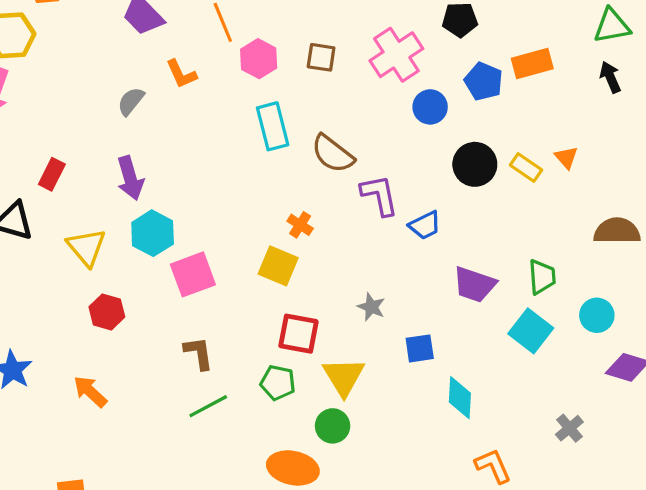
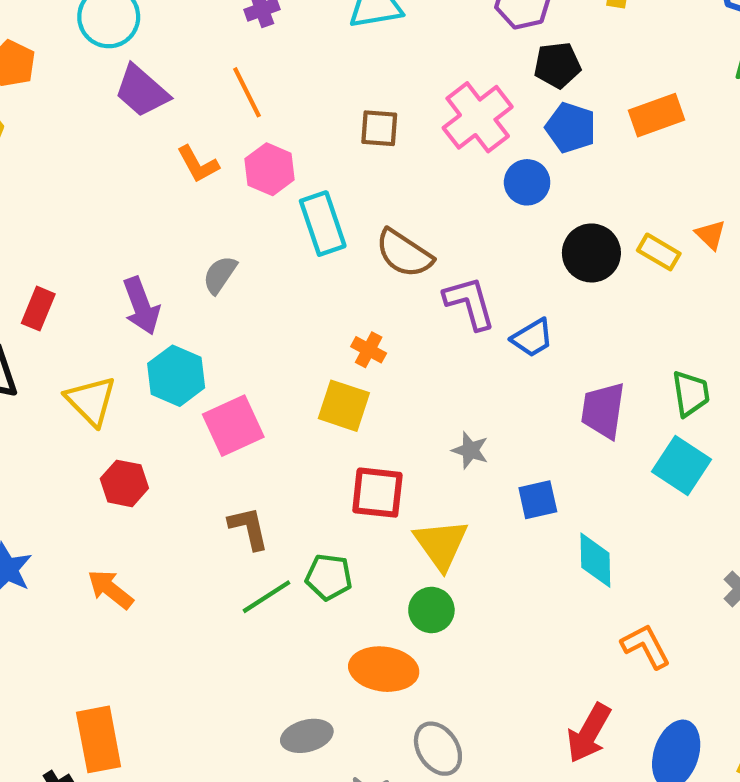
pink hexagon: (259, 59) -> (270, 169), moved
blue pentagon: (484, 81) -> (571, 128), moved
gray semicircle: (131, 101) -> (220, 275), moved
purple trapezoid: (474, 284) -> (603, 410), turned 84
green pentagon: (278, 383) -> (329, 577), moved

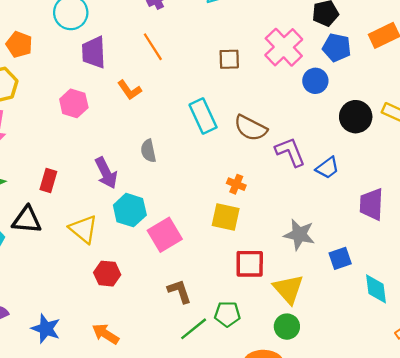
purple trapezoid: (142, 91) -> (94, 52), turned 52
pink hexagon: (270, 169) -> (74, 103), moved
gray semicircle: (220, 275) -> (148, 151), turned -40
gray star: (470, 450) -> (299, 235), size x1.5

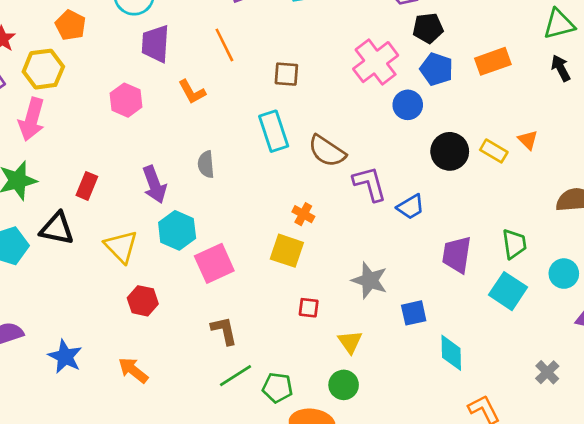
brown square: (229, 59) -> (286, 74), moved
red square: (250, 264) -> (309, 308), size x0.6
yellow triangle: (288, 289) -> (350, 342), size x0.7
green pentagon: (227, 314) -> (277, 388), moved

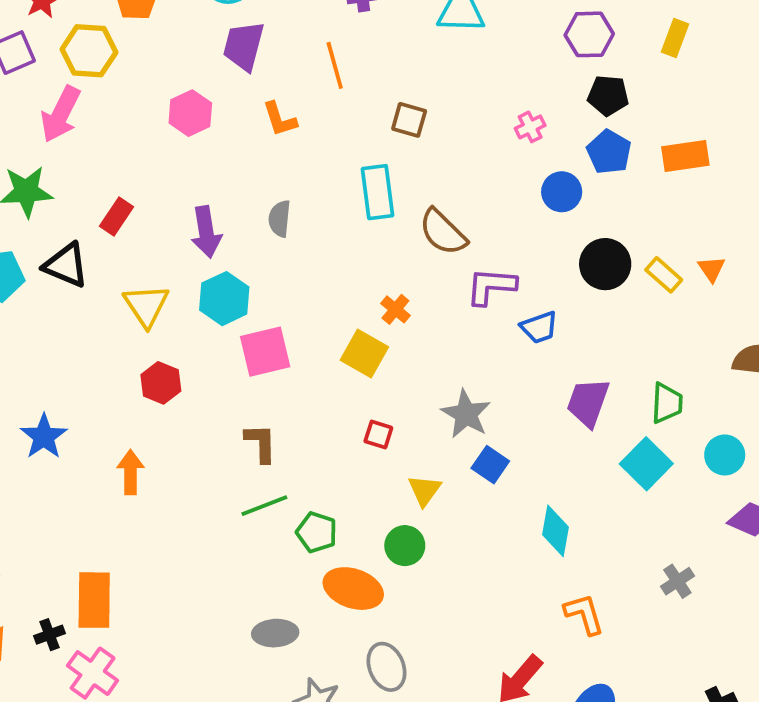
pink cross: (376, 62) -> (530, 127), size x0.5
purple L-shape: (370, 184) -> (491, 286), turned -81
blue square: (414, 313) -> (490, 465), moved, turned 36
orange arrow: (133, 370) -> (130, 472), turned 40

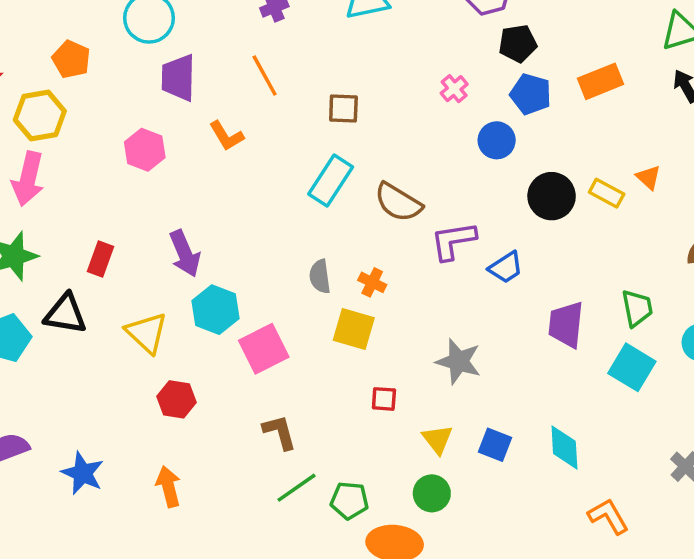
cyan rectangle: (378, 192) -> (331, 180), turned 54
gray semicircle: (280, 219) -> (320, 277), moved
blue square: (490, 465) -> (495, 445), moved

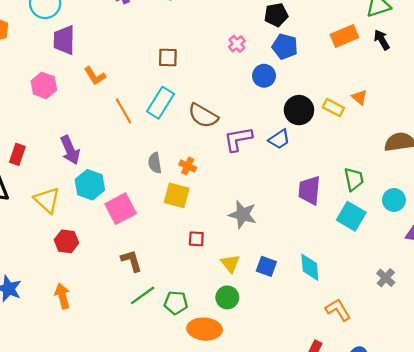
orange line: (265, 76) -> (123, 111), moved
orange rectangle: (600, 81) -> (344, 36), moved
blue trapezoid: (506, 267) -> (279, 139), moved

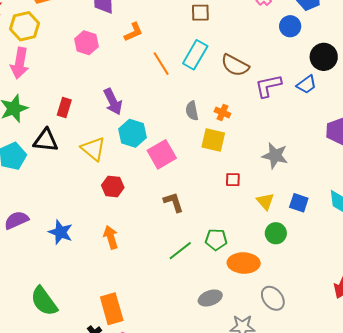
orange L-shape: (95, 76) -> (133, 32), turned -80
green line: (143, 295) -> (180, 251), moved
green circle: (227, 297) -> (276, 233), moved

